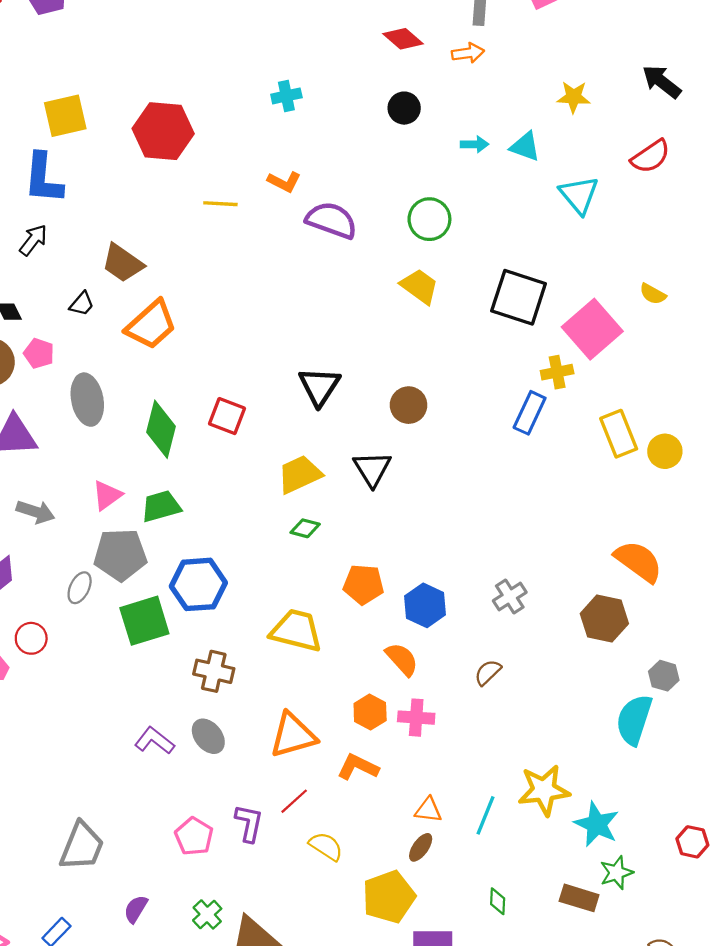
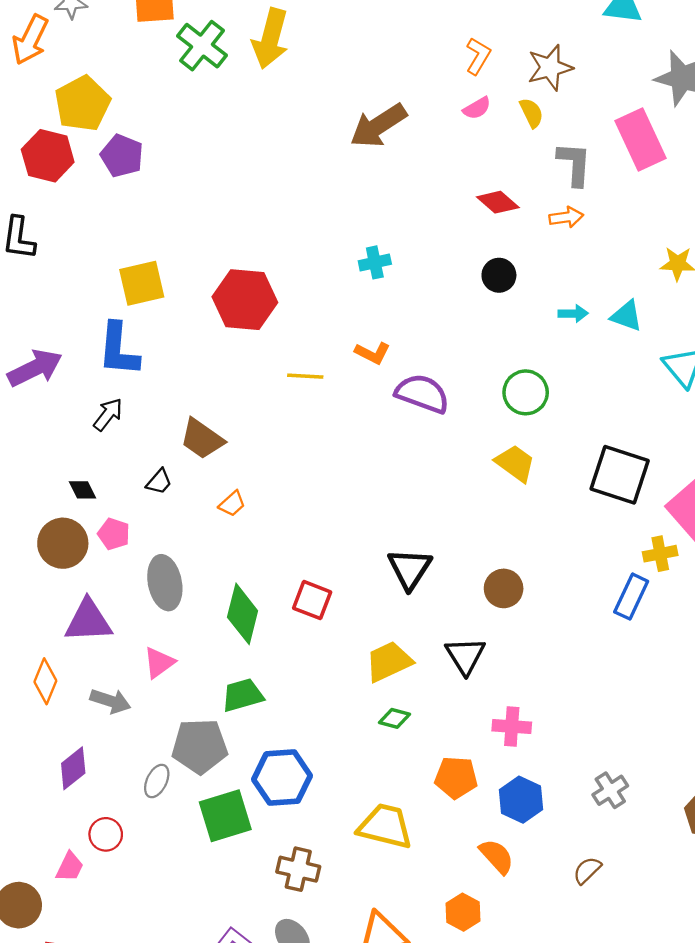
orange trapezoid: (151, 325) -> (232, 504), size x0.5
pink triangle: (107, 495) -> (159, 663), moved
pink cross: (416, 718) -> (512, 726), moved

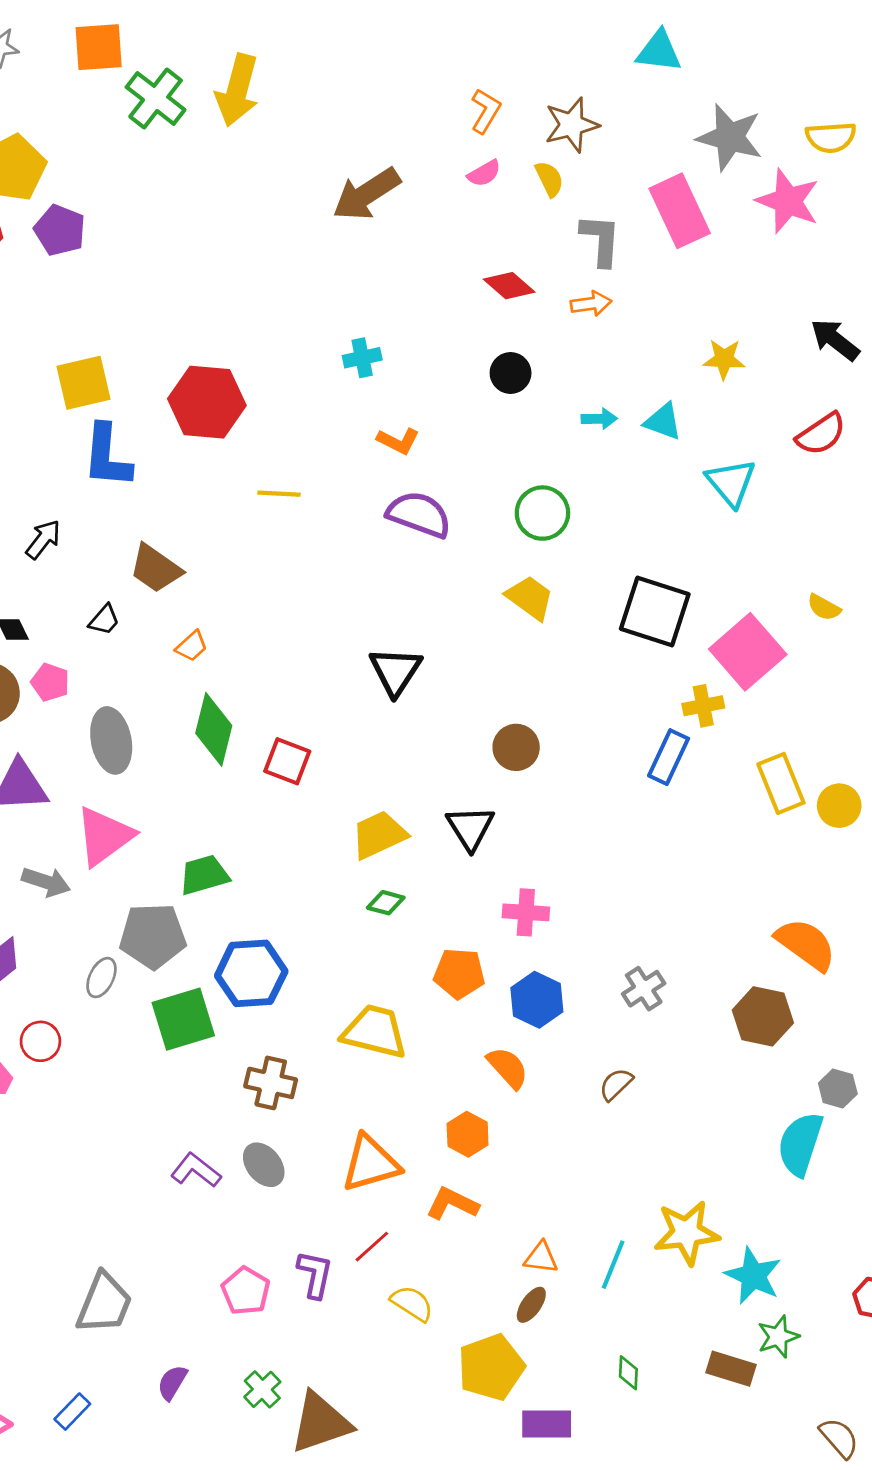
blue L-shape: (118, 349) -> (107, 456), moved
orange L-shape: (372, 353) -> (398, 441), moved
black triangle: (410, 569) -> (395, 671), moved
green diamond: (243, 614) -> (214, 729), moved
pink triangle: (159, 663) -> (104, 836), size x1.6

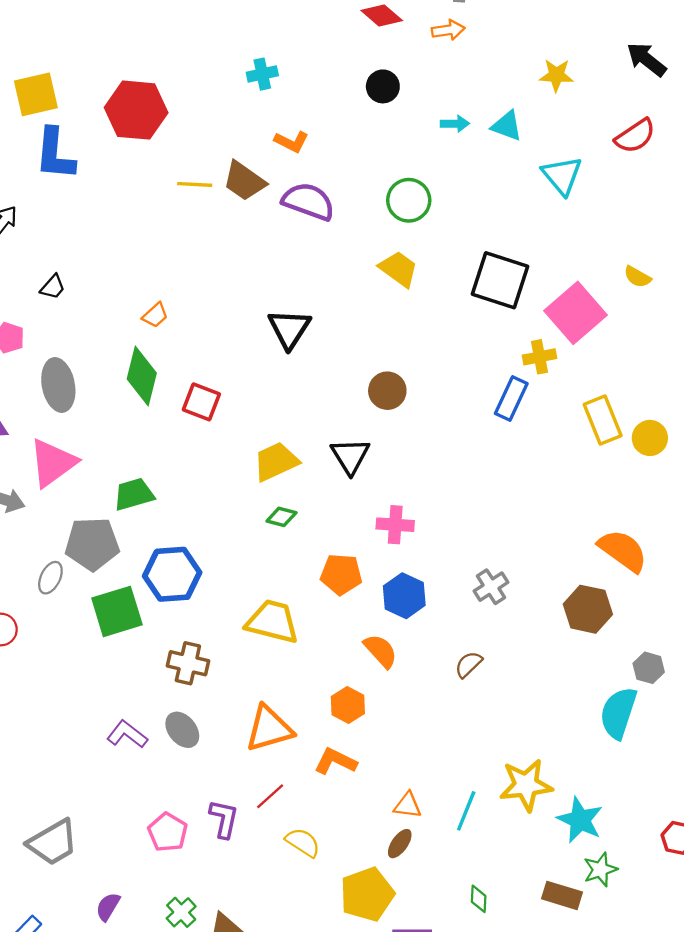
brown trapezoid: (156, 569) -> (244, 181), moved
orange trapezoid: (192, 646) -> (155, 315), moved
gray trapezoid: (104, 1303) -> (53, 842), turned 38

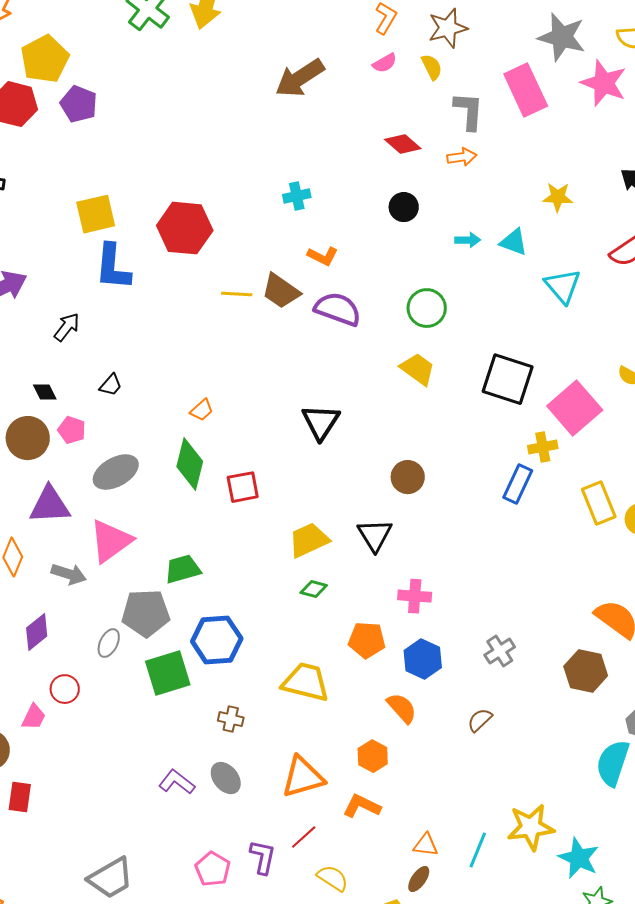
gray ellipse: (58, 385) -> (116, 472), turned 72
red square: (201, 402) -> (243, 487), turned -32
brown cross: (188, 663) -> (231, 719), size x0.7

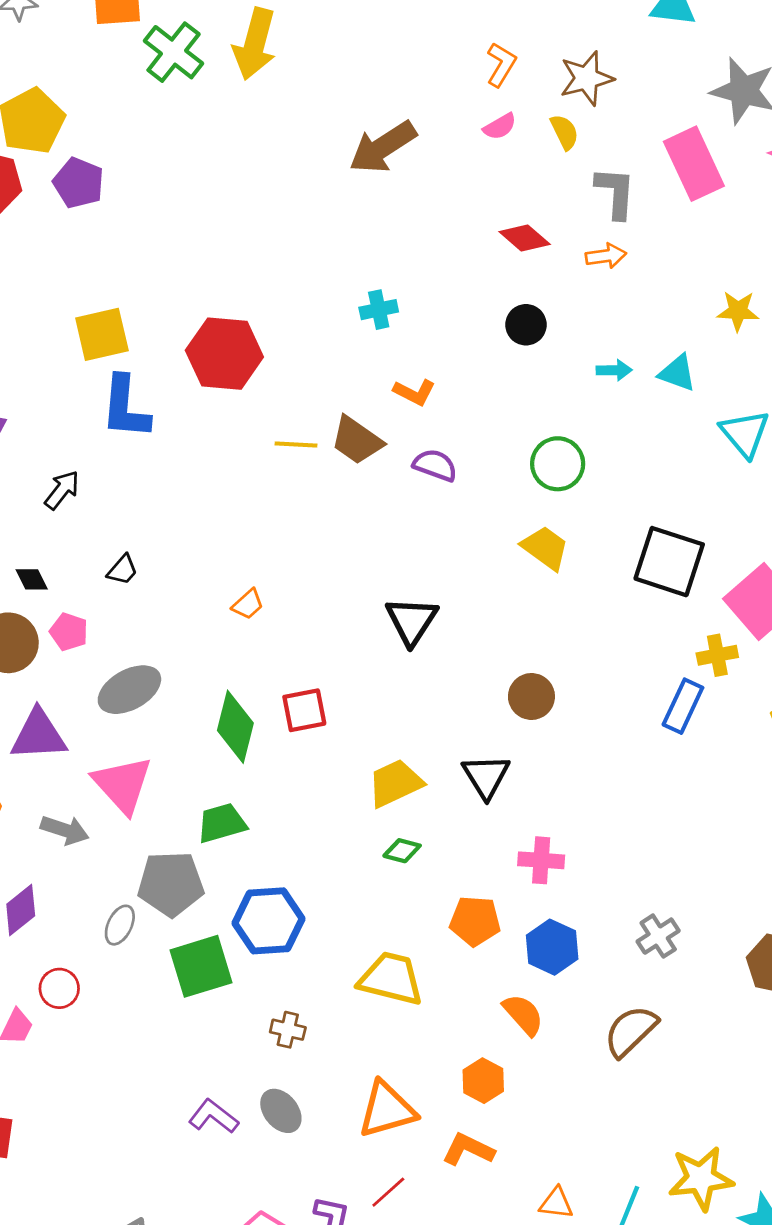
purple semicircle: (338, 309) -> (435, 465), size x0.7
green diamond: (190, 464) -> (235, 727), moved
pink triangle: (111, 541) -> (123, 785), turned -36
brown semicircle: (480, 720) -> (631, 1031), size x1.6

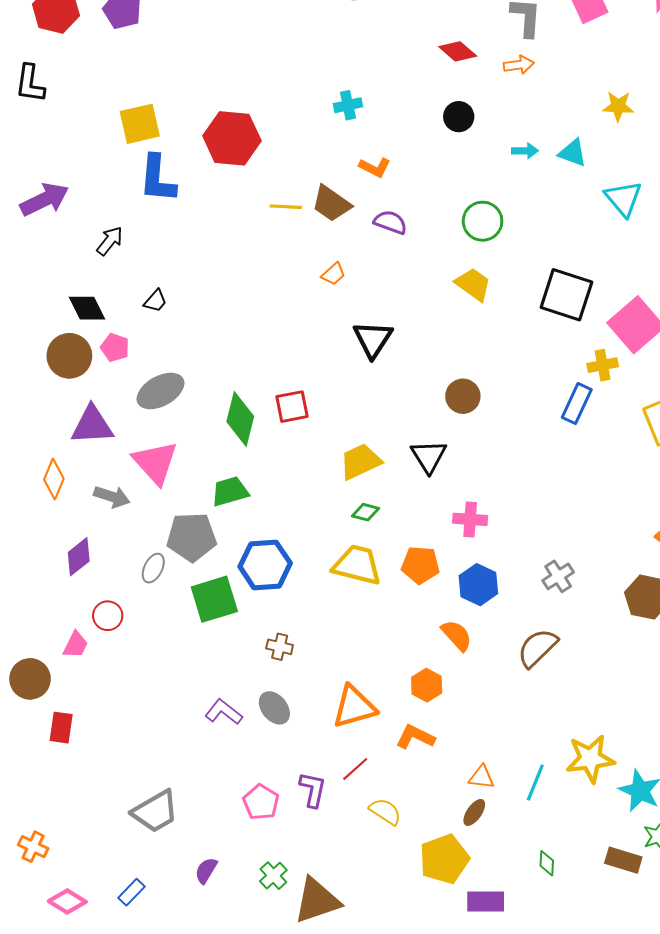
black diamond: (32, 579) -> (87, 308), size x1.5
orange trapezoid: (248, 604) -> (333, 274), moved
yellow trapezoid: (391, 979) -> (357, 565), moved

